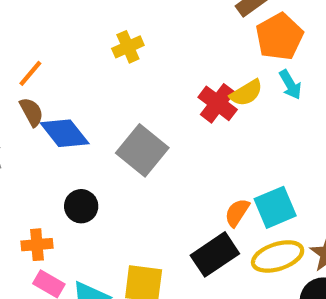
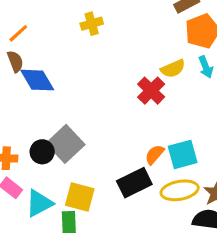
red cross: (218, 103) -> (151, 91), moved
gray square: (142, 150) -> (66, 144), moved
black circle: (81, 206) -> (42, 152), moved

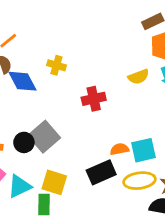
yellow cross: (92, 24) -> (56, 65), moved, turned 30
red cross: (151, 91) -> (94, 99), moved, turned 30
orange semicircle: (155, 155) -> (120, 149), turned 36

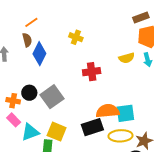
yellow cross: (56, 65) -> (76, 37), moved
blue diamond: (23, 81) -> (39, 54), turned 50
black circle: (24, 142) -> (29, 93), moved
orange semicircle: (120, 149) -> (108, 111), size x1.6

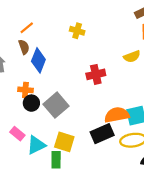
yellow cross: (76, 37) -> (77, 31), moved
orange cross: (13, 101) -> (25, 90), moved

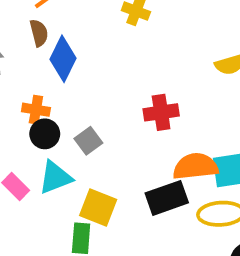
red cross: (96, 74) -> (161, 112), moved
gray square: (56, 105) -> (88, 141), size x0.6
cyan triangle: (36, 145) -> (55, 177), moved

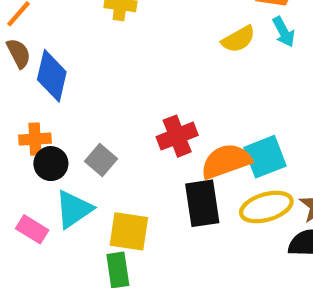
red cross: (161, 112) -> (177, 136), moved
black rectangle: (167, 198) -> (202, 203), turned -66

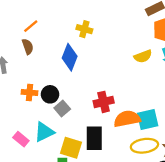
blue diamond: (52, 76) -> (70, 57), moved
black circle: (51, 164) -> (50, 94), moved
black rectangle: (202, 203) -> (94, 138), moved

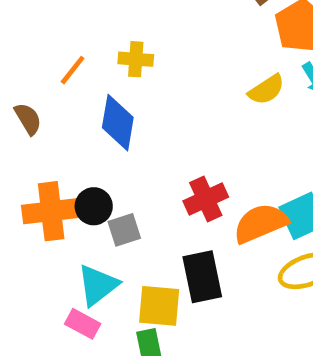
orange line: (31, 26) -> (73, 70), moved
orange cross: (29, 92) -> (51, 211), size x1.6
gray square: (62, 109) -> (124, 230), turned 35
pink rectangle: (21, 139) -> (83, 324), moved

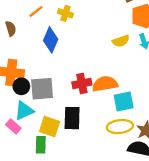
black circle: (94, 206) -> (21, 86), moved
orange semicircle: (261, 223) -> (105, 84), moved
gray square: (124, 230) -> (42, 89), size x1.6

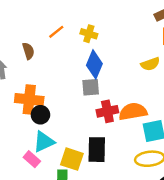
blue diamond: (51, 40) -> (94, 64), moved
gray square: (42, 89) -> (91, 87), moved, size x0.7

